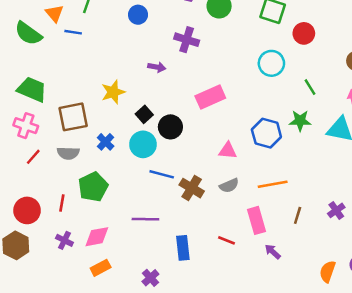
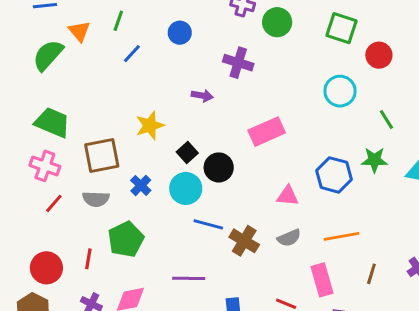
blue line: (73, 32) -> (132, 54), moved, turned -56
green semicircle: (28, 33) -> (48, 55), turned 96

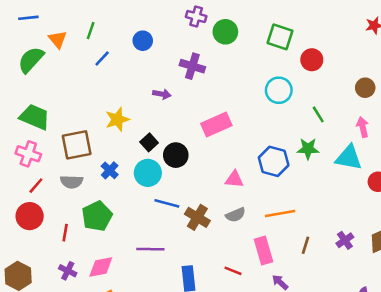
red circle: (46, 268) -> (30, 216), moved

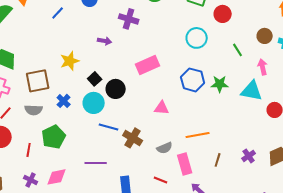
green line: (318, 114) -> (238, 50), moved
blue hexagon: (274, 161) -> (193, 80), moved
gray semicircle: (236, 215) -> (165, 148), moved

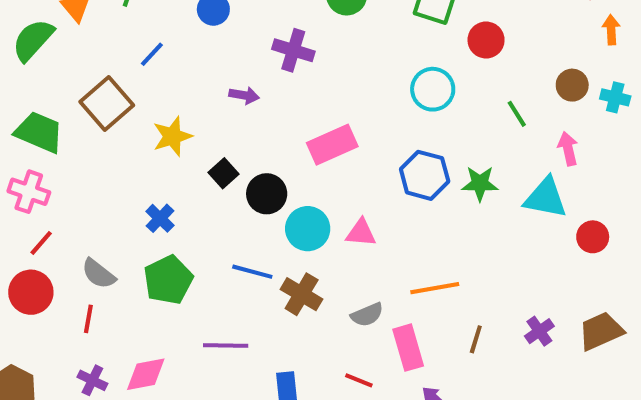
blue line: (58, 13) -> (152, 54), moved
brown square: (38, 81) -> (107, 104), moved, turned -30
cyan circle: (94, 103) -> (308, 229), moved
gray semicircle: (34, 110) -> (99, 274), moved, turned 36
green pentagon: (54, 137) -> (168, 280), moved

